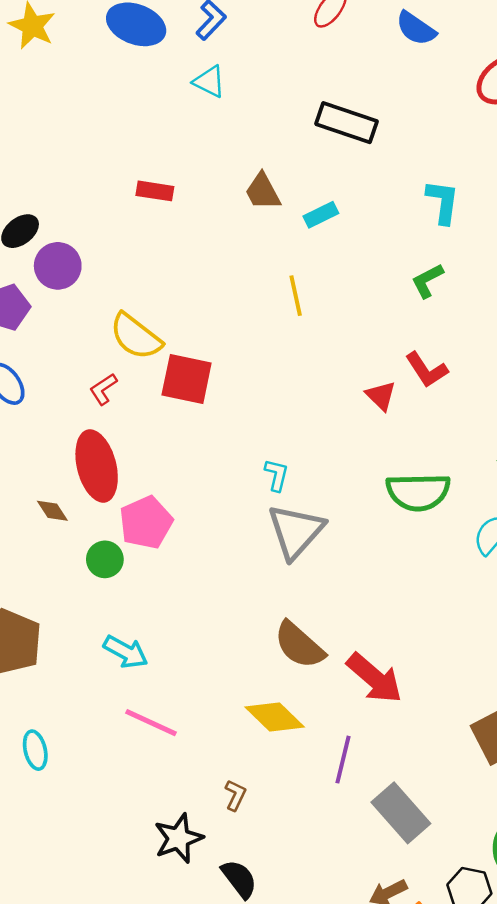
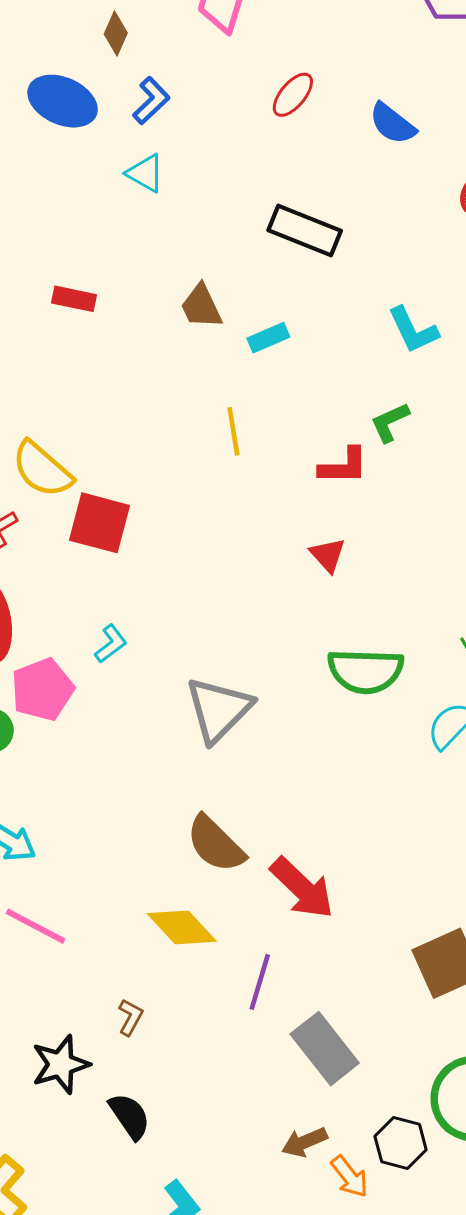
cyan L-shape: (443, 202) -> (413, 330), turned 144
red L-shape: (427, 370) -> (343, 466), moved, turned -60
cyan L-shape: (277, 475) -> (111, 644), moved, turned 36

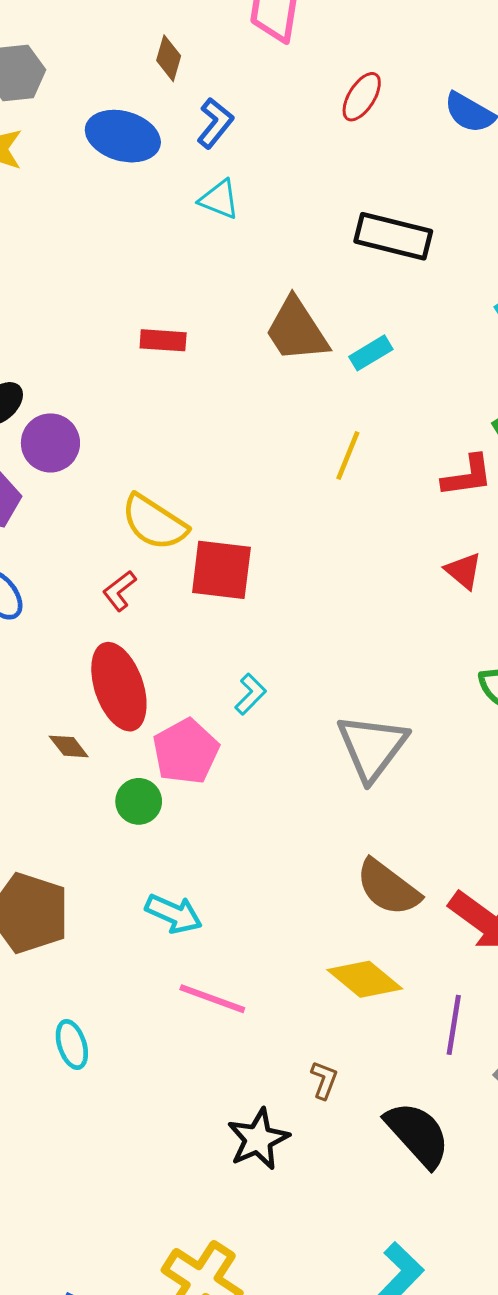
brown trapezoid: (201, 306) -> (297, 330), size x1.4
yellow line: (233, 431) -> (348, 456), turned 39
black semicircle: (130, 1116) -> (418, 1134), moved, size x1.4

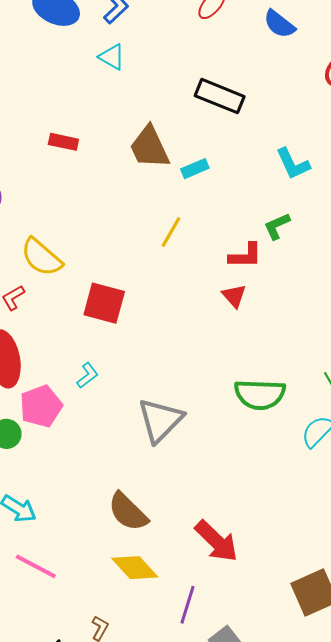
red square: (221, 570) -> (104, 303), moved
red triangle: (464, 571) -> (234, 296), moved
brown semicircle: (388, 888) -> (128, 512), moved

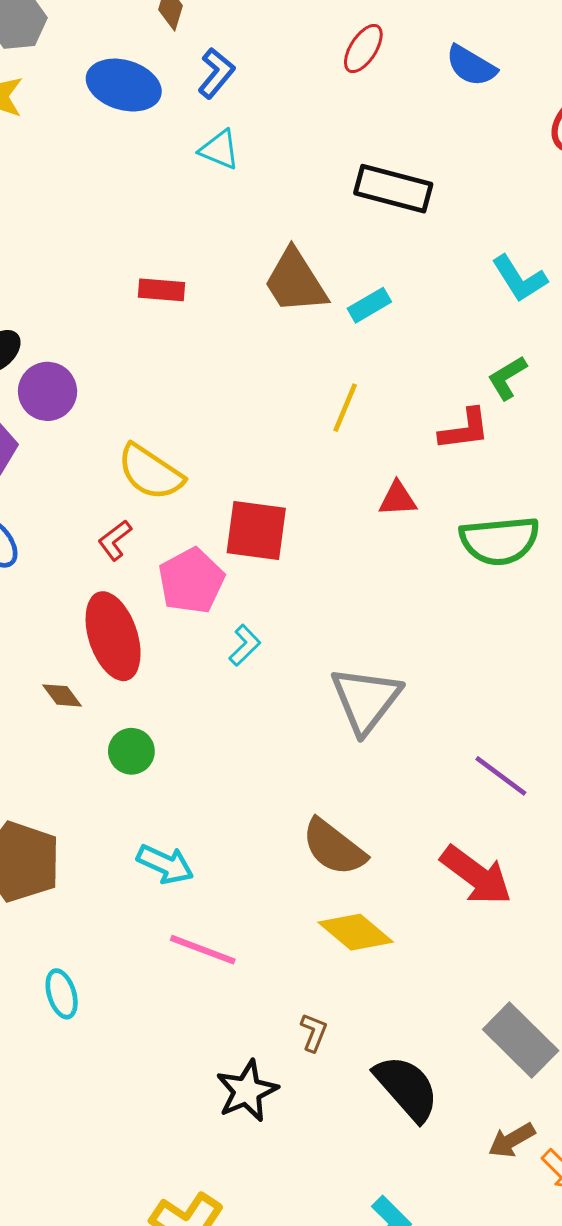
red triangle: (234, 296) -> (398, 499), moved, turned -44
green semicircle: (260, 394) -> (500, 541), moved
pink pentagon: (41, 406) -> (191, 581), moved
purple line: (187, 605) -> (501, 776), moved, turned -63

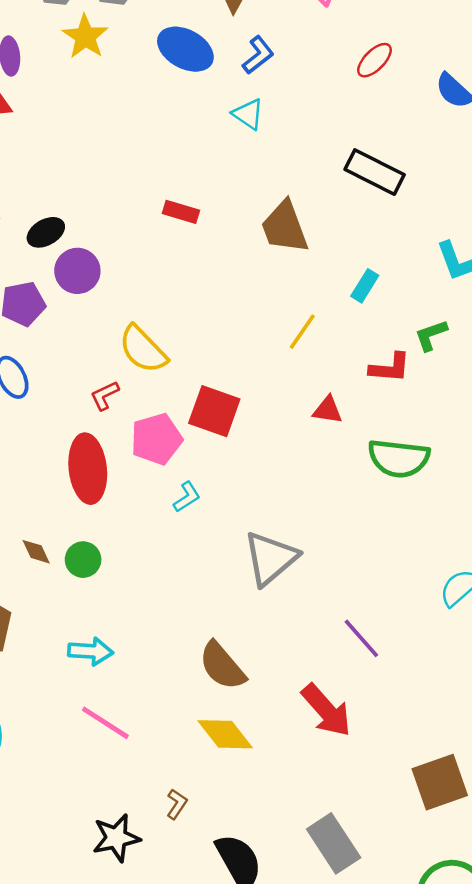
cyan rectangle: (369, 305) -> (365, 286), moved, turned -40
brown diamond: (62, 695) -> (36, 552), moved
cyan arrow: (165, 864) -> (91, 651), turned -33

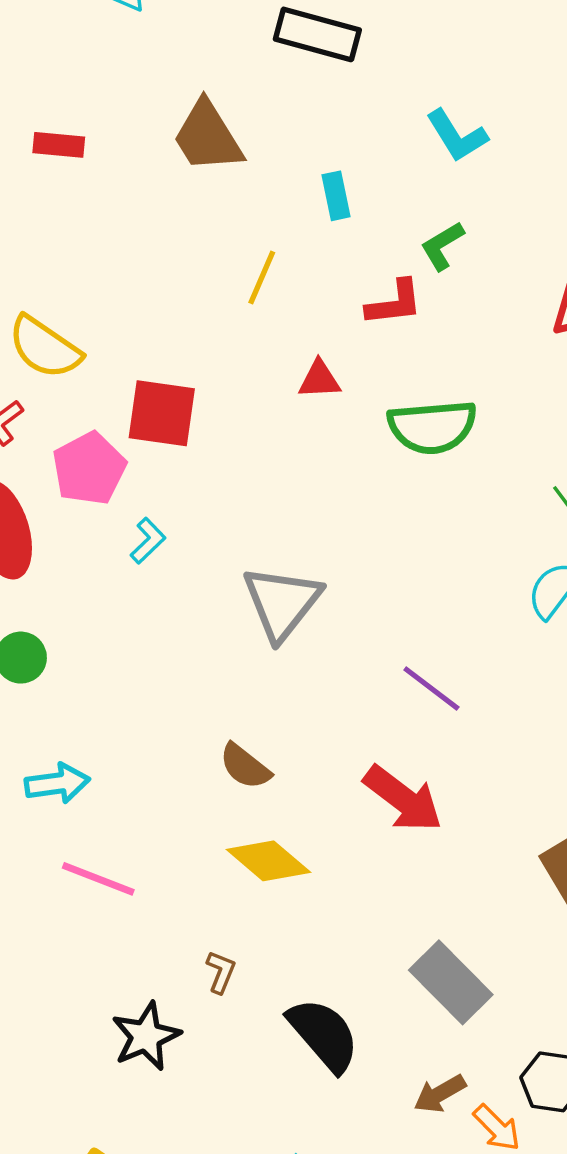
cyan rectangle: (365, 286) -> (336, 196), turned -32
brown semicircle: (222, 666) -> (245, 766), size x0.7

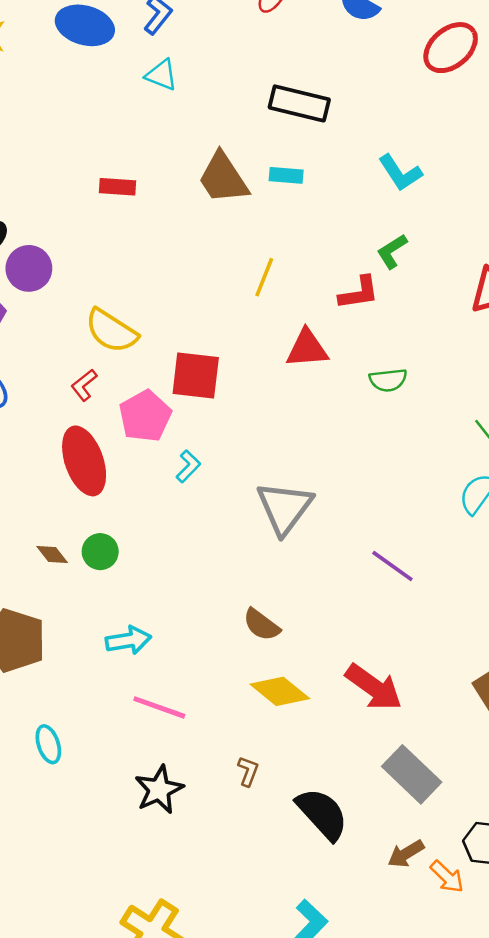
cyan rectangle: (336, 196) -> (286, 175), moved, turned -72
red triangle: (319, 379) -> (307, 349), size x1.4
green semicircle: (432, 427) -> (388, 380), size x0.6
red arrow: (403, 799) -> (374, 687), moved
black star: (146, 1036) -> (159, 790), moved

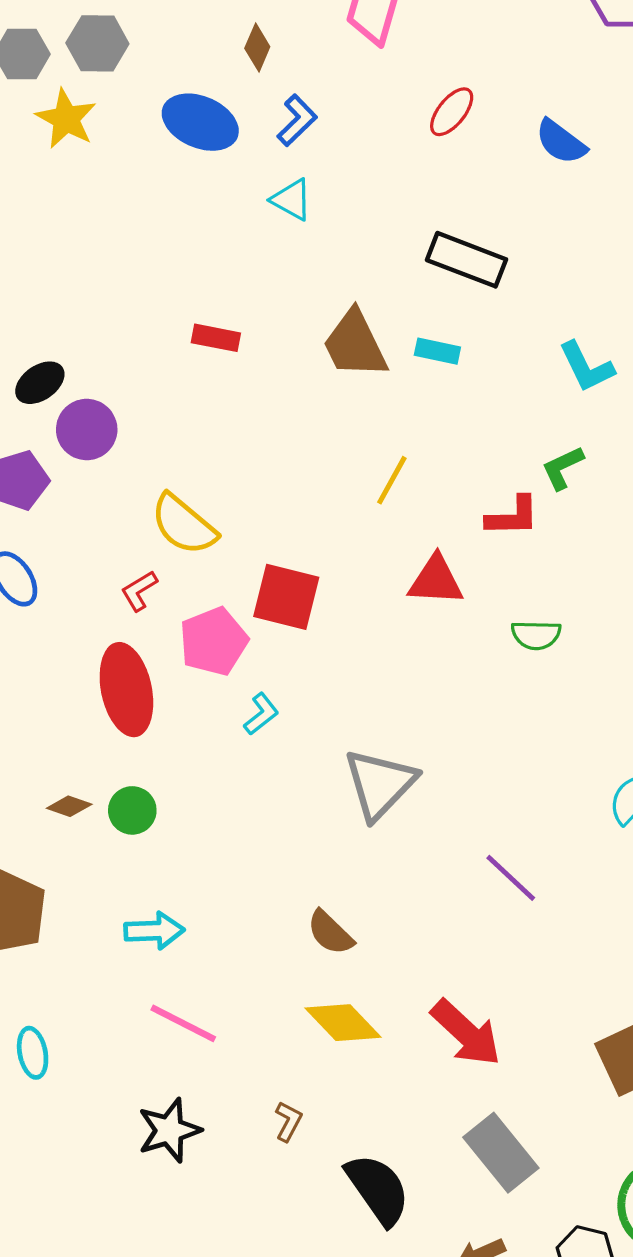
brown diamond: (52, 555) -> (69, 806), turned -40

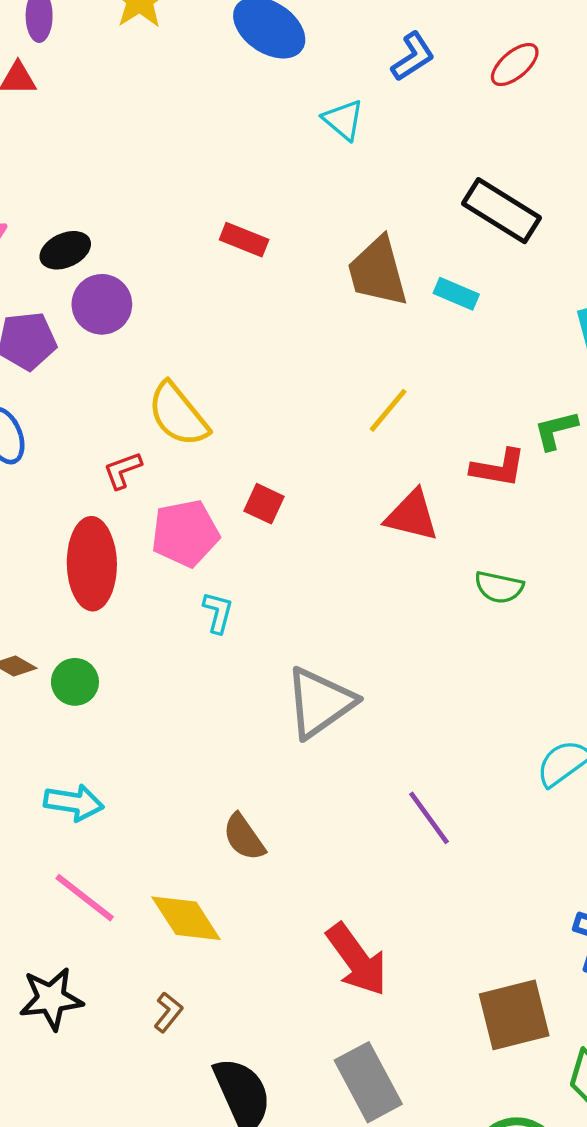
blue L-shape: (297, 120) -> (413, 57), moved
red square: (286, 597) -> (264, 504), size x0.6
cyan L-shape: (261, 714) -> (218, 612), turned -48
yellow diamond: (343, 1023) -> (186, 918), moved

